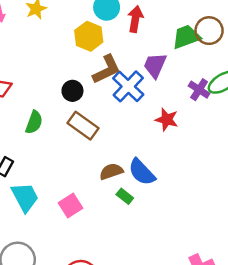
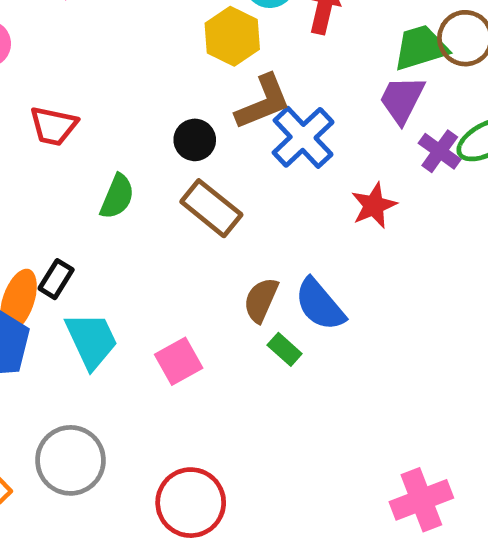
purple trapezoid: (155, 65) -> (402, 100), moved
red star: (167, 120) -> (374, 206), turned 30
brown semicircle: (111, 171) -> (261, 300), turned -50

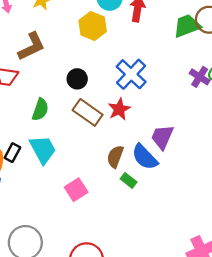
purple trapezoid: (402, 100) -> (162, 137), moved
brown L-shape: (263, 102) -> (31, 46), moved
red star: (374, 206) -> (119, 109), moved
cyan trapezoid: (91, 340) -> (43, 149), moved

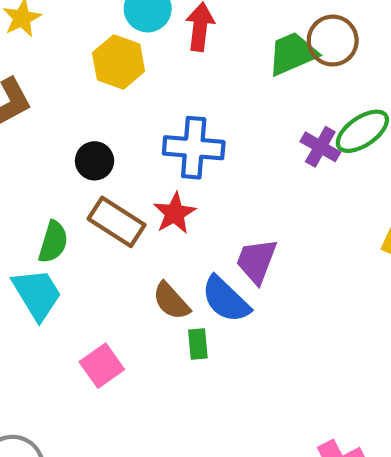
blue cross: (131, 74) -> (194, 148), turned -36
green semicircle: (40, 110) -> (53, 242), moved
brown semicircle: (115, 157) -> (171, 301), turned -60
green rectangle: (129, 180) -> (198, 344), turned 49

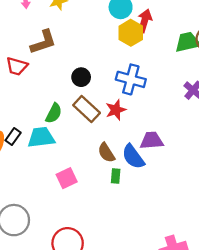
yellow hexagon: (119, 62) -> (131, 33), moved
purple trapezoid: (256, 261) -> (152, 141), turned 55
cyan trapezoid: (37, 294) -> (41, 137), turned -76

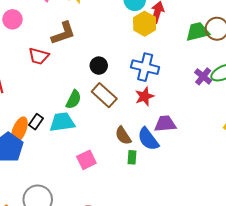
red star: (116, 110) -> (144, 96), moved

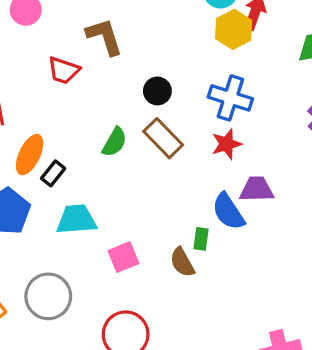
brown L-shape: (63, 33) -> (104, 37), turned -92
cyan trapezoid: (62, 122) -> (77, 219), moved
orange ellipse: (19, 130) -> (30, 155), moved
brown semicircle: (123, 136) -> (182, 262), moved
pink square: (86, 160) -> (123, 257), moved

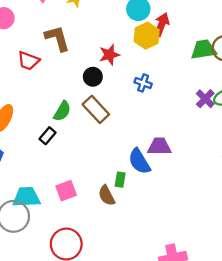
blue cross: (230, 98) -> (143, 83), size x0.6
red star: (227, 144) -> (109, 55), moved
black rectangle: (53, 173) -> (48, 136), moved
cyan trapezoid: (77, 219) -> (26, 197), moved

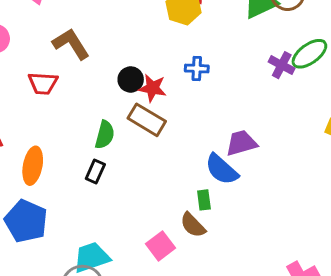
red star: (109, 55) -> (152, 88), moved, turned -30
pink square: (66, 191) -> (161, 246), moved

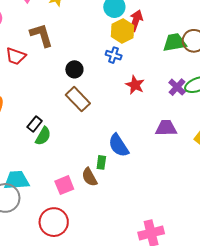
blue cross: (197, 68) -> (114, 55), moved
red star: (152, 88) -> (135, 85), moved
green semicircle: (105, 135) -> (43, 136), moved
purple trapezoid: (241, 143) -> (166, 128), moved

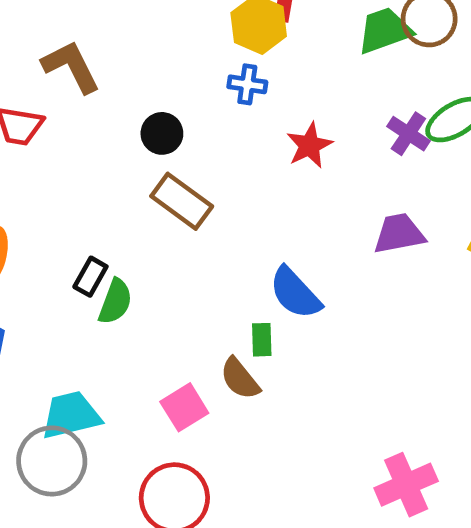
red star: (135, 85) -> (309, 145), turned 30

